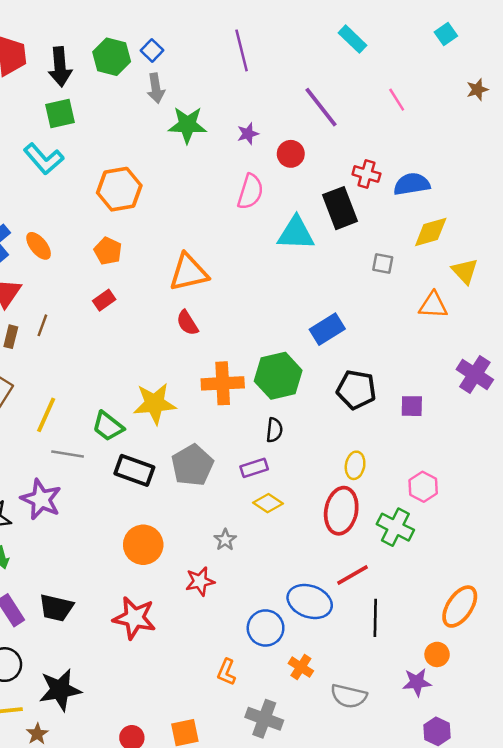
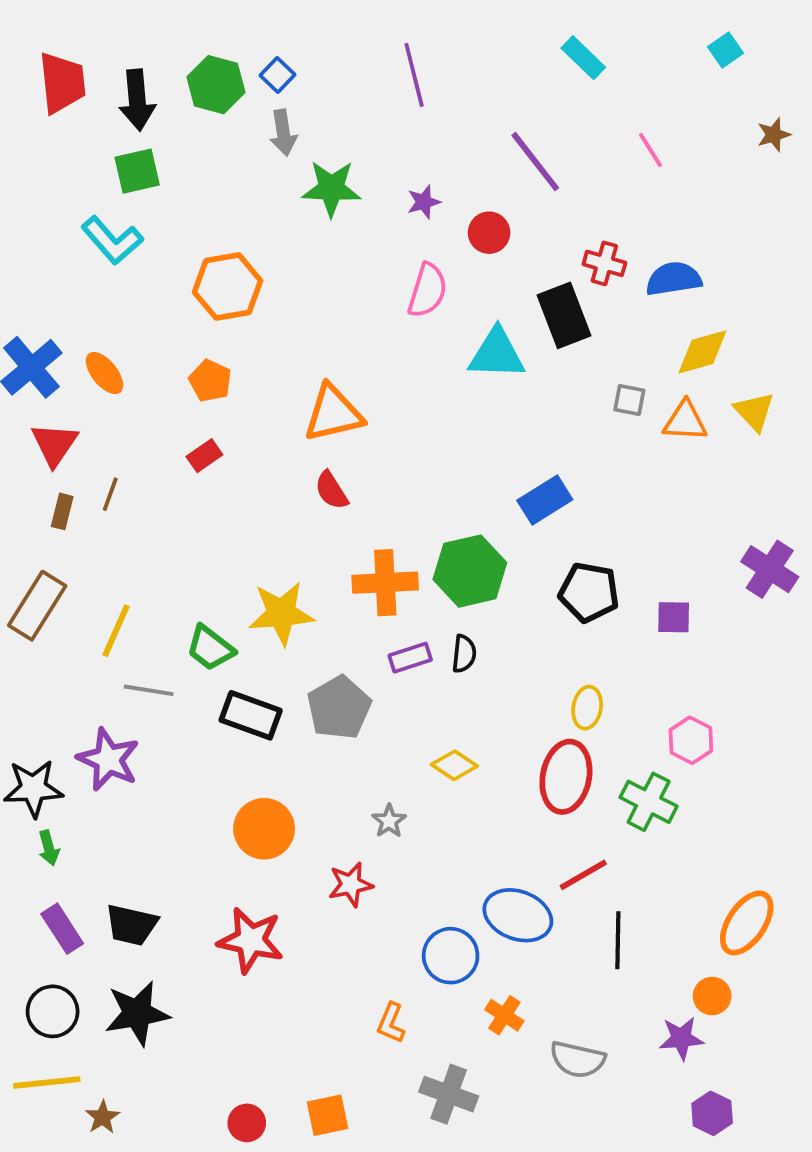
orange triangle: (433, 305) -> (685, 421), moved
purple rectangle: (254, 468) -> (410, 658), moved
black star: (60, 690) -> (137, 1013), moved

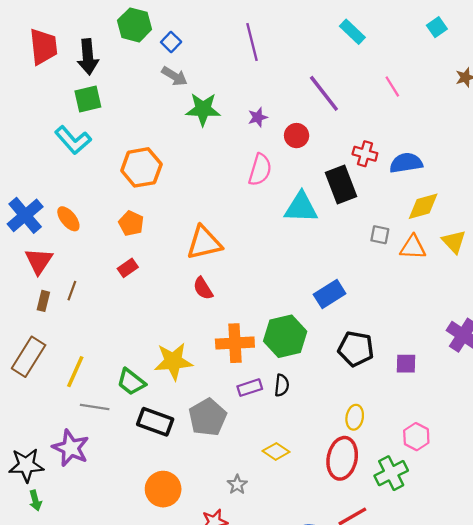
green hexagon: (216, 85) -> (135, 25), moved
gray arrow: (283, 133) -> (174, 76), turned -50
green cross: (649, 802) -> (391, 473), turned 36

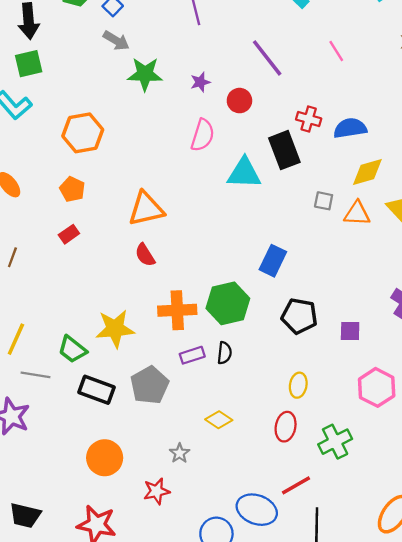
blue rectangle: (330, 294) -> (273, 261), turned -32
pink hexagon: (416, 437) -> (377, 387), moved, size x1.4
red ellipse: (342, 458) -> (286, 427), size x0.7

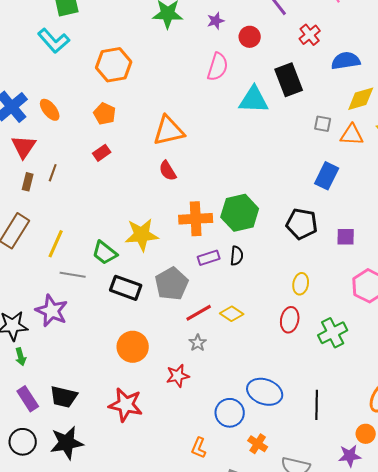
red cross: (309, 119) -> (310, 35), moved, turned 35
blue rectangle: (273, 261) -> (327, 176), moved
red line: (296, 485) -> (199, 313), moved

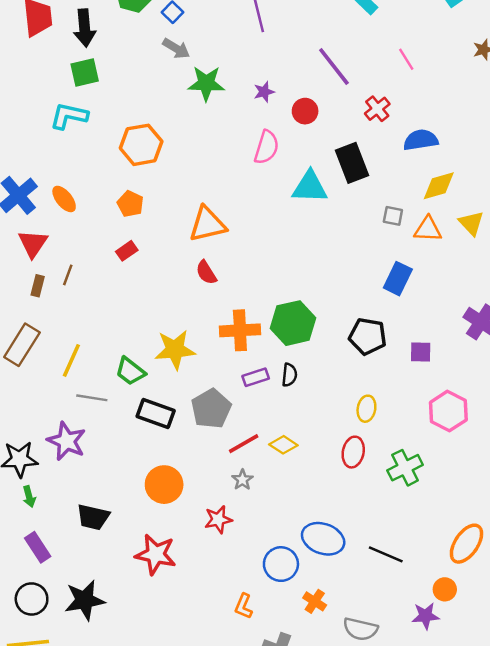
cyan L-shape: (54, 41) -> (69, 116), turned 144
black trapezoid: (64, 397) -> (93, 517), moved
black line: (317, 405) -> (386, 554), turned -68

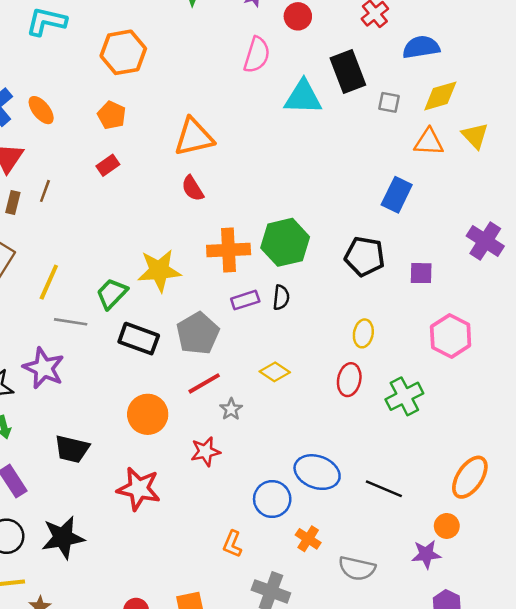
gray square: (393, 216) -> (389, 102), moved
green trapezoid: (130, 371) -> (112, 294), turned 96
red line: (244, 444) -> (204, 383), moved

